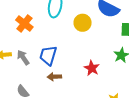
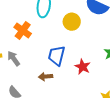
orange cross: (24, 24) -> (23, 30), moved
blue trapezoid: (48, 55) -> (57, 56), moved

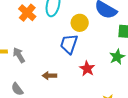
orange cross: (23, 30) -> (27, 13), moved
blue trapezoid: (57, 56) -> (69, 44), moved

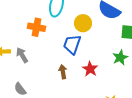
orange cross: (27, 13) -> (36, 27), moved, turned -30
brown arrow: (49, 76) -> (63, 72), moved, turned 80

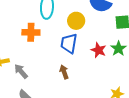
gray arrow: (22, 55) -> (21, 71), moved
red star: (90, 69) -> (99, 50), moved

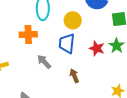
gray arrow: (21, 71) -> (44, 62), moved
brown arrow: (64, 72) -> (74, 76), moved

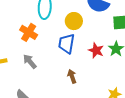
orange cross: (28, 35) -> (29, 32), turned 30
gray arrow: (44, 62) -> (30, 61), moved

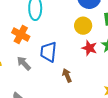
yellow circle: (74, 21) -> (83, 26), moved
blue trapezoid: (67, 44) -> (48, 52), moved

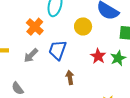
yellow circle: (83, 26) -> (83, 26), moved
gray arrow: (24, 63) -> (31, 55), turned -105

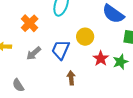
yellow circle: (83, 26) -> (85, 37), moved
orange cross: (35, 27) -> (30, 23), moved

